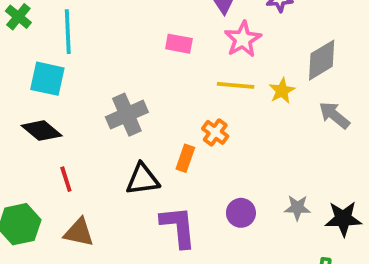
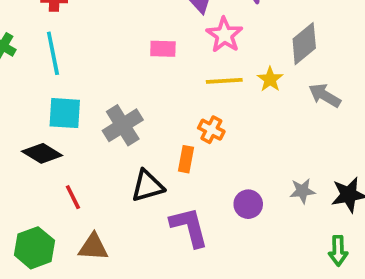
cyan square: (47, 79) -> (65, 113), moved

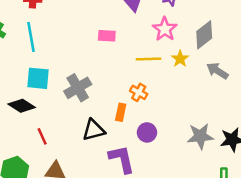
pink star: (224, 35) -> (165, 29), moved
gray star: (302, 191) -> (200, 136), size x1.5
purple circle: (248, 204) -> (147, 132), moved

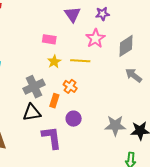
yellow star: (180, 59) -> (54, 62), moved
gray cross: (78, 88) -> (34, 87), moved

